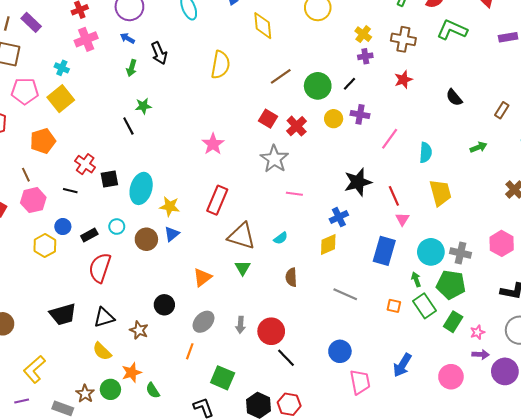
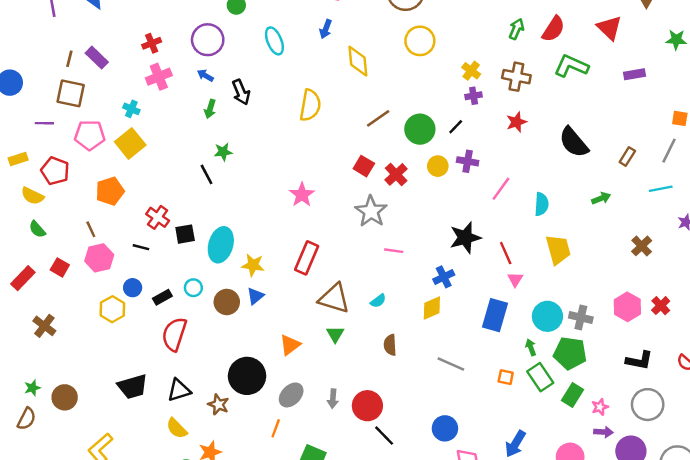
black semicircle: (454, 98) -> (574, 142), size x1.6
black circle: (164, 305) -> (247, 376), size x1.6

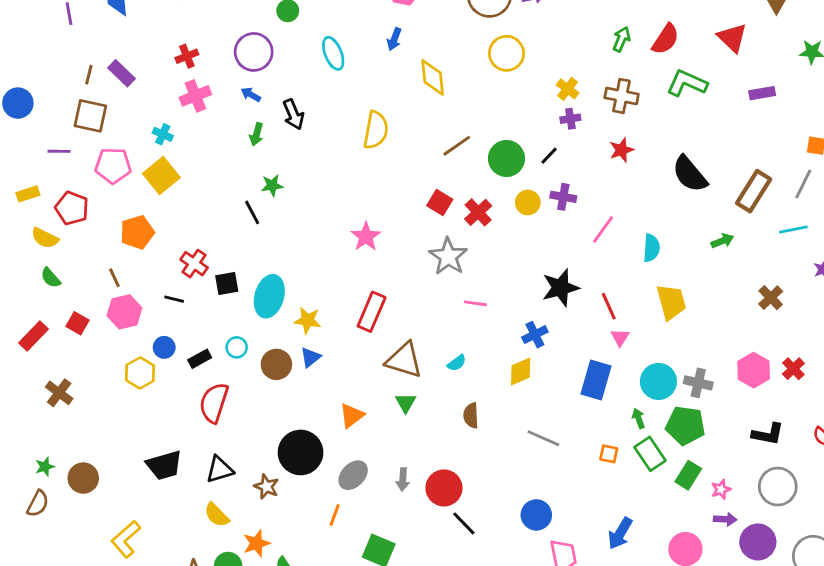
brown rectangle: (627, 157) -> (754, 191), size x1.8

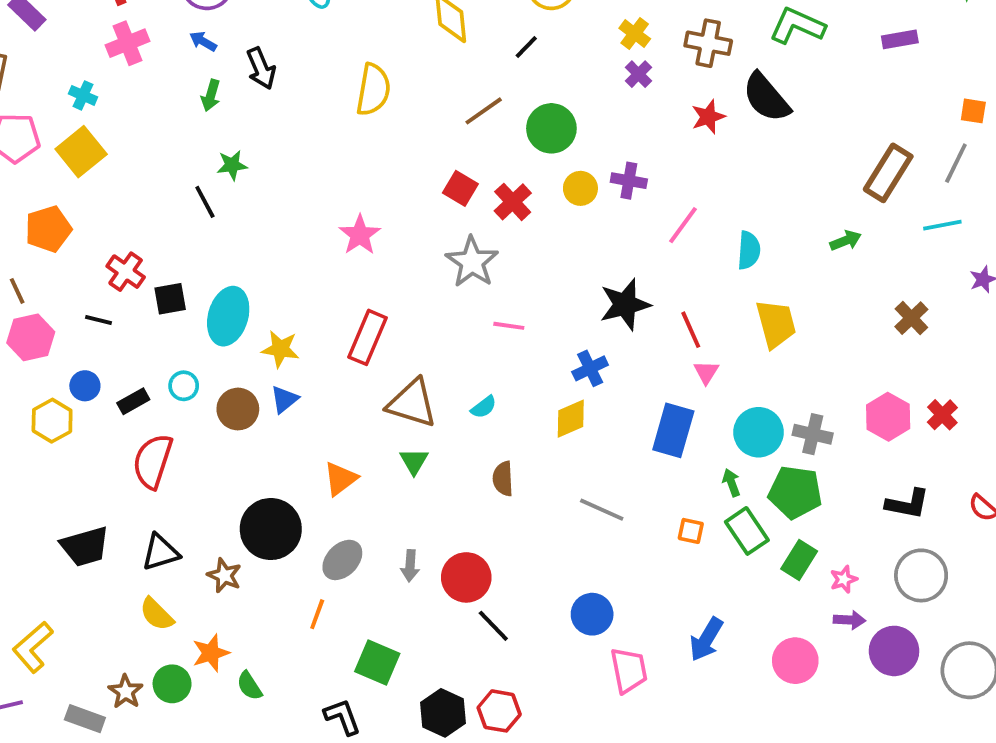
purple cross: (570, 119) -> (638, 74), turned -36
black line: (549, 156) -> (526, 47), moved
black semicircle: (690, 174) -> (766, 97), moved

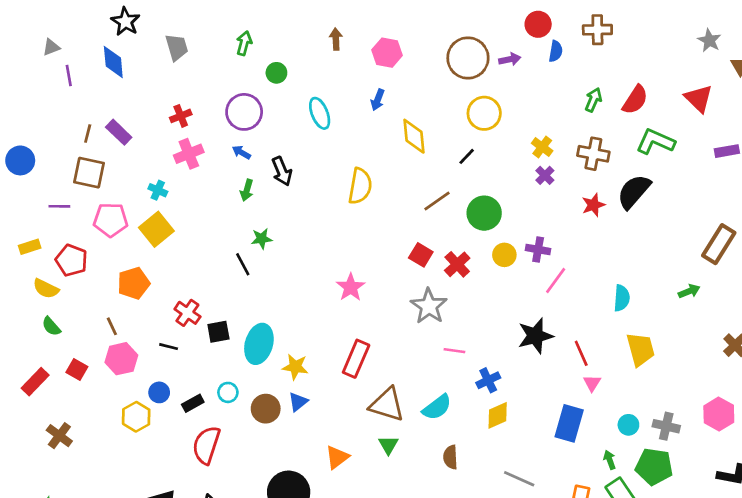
black semicircle: (766, 97) -> (634, 191), turned 81
pink line: (683, 225) -> (556, 281), moved
blue cross: (590, 368) -> (488, 380), moved
cyan semicircle: (484, 407) -> (437, 407), size x1.6
cyan circle: (758, 432) -> (628, 425), size x0.6

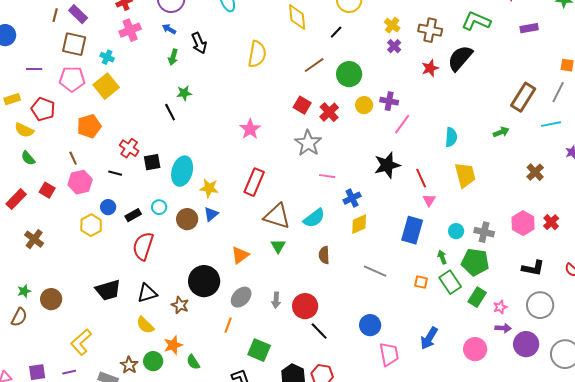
brown square: (89, 173) -> (74, 44), moved

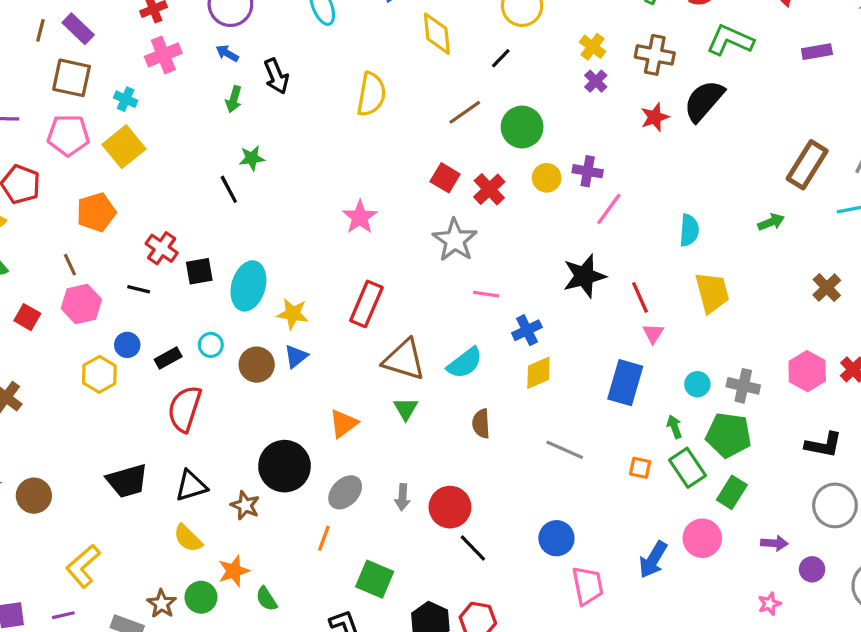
pink star: (500, 307) -> (769, 604), moved
purple circle: (526, 344) -> (812, 569), size x0.6
pink circle: (475, 349) -> (702, 538), moved

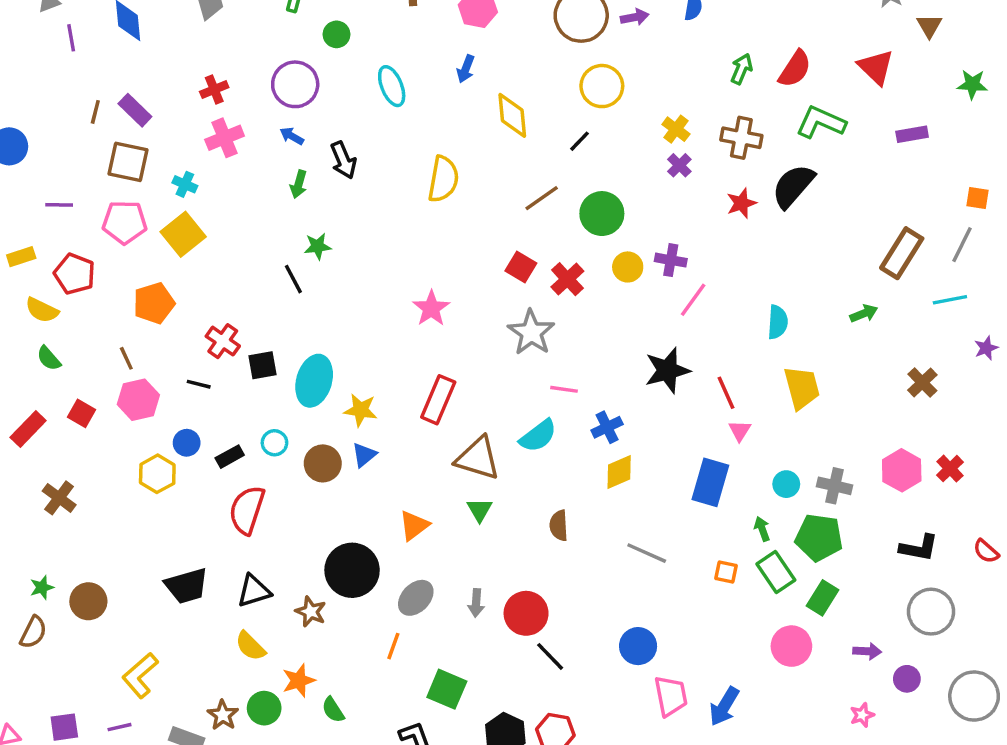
cyan semicircle: (465, 363) -> (538, 436), moved
blue arrow: (653, 560) -> (724, 706), moved

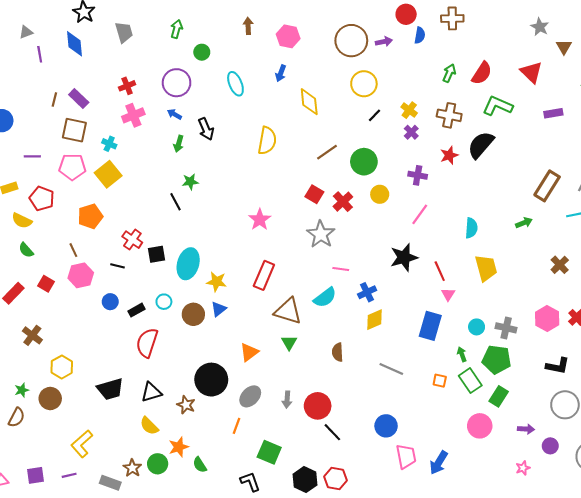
black line: (579, 141) -> (374, 115), moved
purple cross: (671, 260) -> (418, 175), moved
yellow hexagon: (157, 474) -> (62, 367), moved

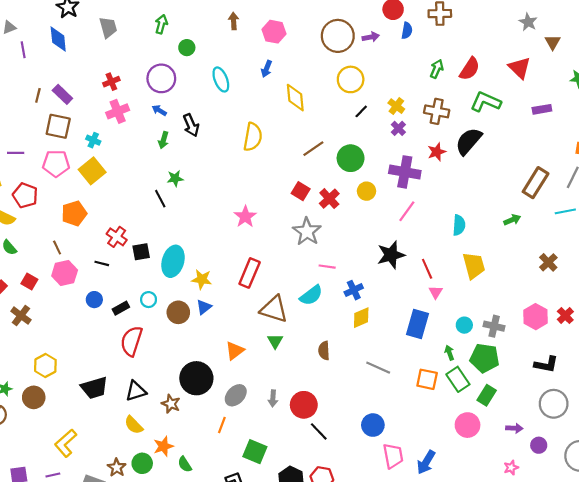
purple cross: (418, 175) -> (405, 172), size x1.6
brown cross: (32, 335) -> (21, 316), moved
orange square: (440, 381) -> (427, 379), size x1.5

